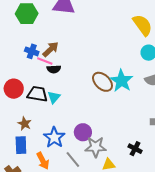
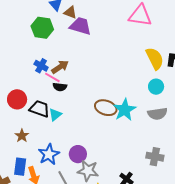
brown ellipse: (102, 82) -> (106, 108), turned -35
blue rectangle: (21, 145) -> (20, 167), moved

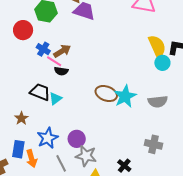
cyan circle: (156, 87) -> (162, 63), moved
red circle: (17, 99) -> (23, 30), moved

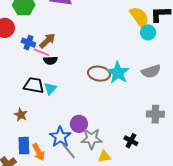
blue star: (48, 138) -> (60, 137), moved

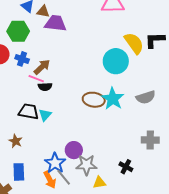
cyan circle: (148, 32) -> (116, 61), moved, size x1.6
blue cross: (28, 43) -> (22, 59), moved
orange arrow: (39, 152) -> (50, 180), moved

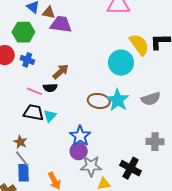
brown arrow: (42, 67) -> (61, 72), moved
pink line: (36, 79) -> (34, 91), moved
blue star: (55, 163) -> (80, 136), moved
black cross: (126, 167) -> (131, 168), size x1.5
gray line: (64, 177) -> (22, 159), moved

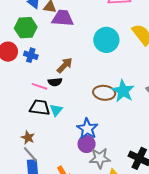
cyan circle: (121, 63) -> (106, 40), moved

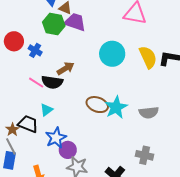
green hexagon: (26, 28) -> (54, 24), moved
black semicircle: (55, 82) -> (52, 82), size x1.5
black trapezoid: (40, 108) -> (28, 124), moved
blue star: (87, 129) -> (56, 138), moved

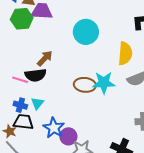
blue cross: (35, 50) -> (20, 105), moved
yellow semicircle: (148, 57) -> (125, 54), moved, turned 45
cyan star: (116, 107) -> (104, 83), turned -30

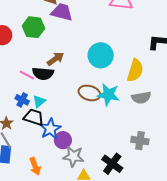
green hexagon: (22, 19) -> (33, 27), moved
cyan circle: (86, 32) -> (101, 55), moved
black trapezoid: (23, 122) -> (34, 117), moved

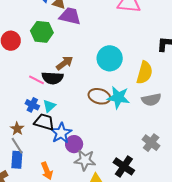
gray cross: (140, 141) -> (151, 143), turned 30

